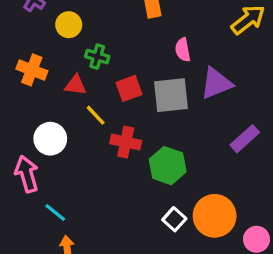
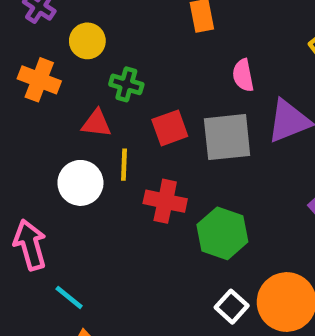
orange cross: (32, 70) -> (39, 80), moved
yellow line: (96, 115) -> (124, 165), turned 45
white circle: (50, 139) -> (80, 183), moved

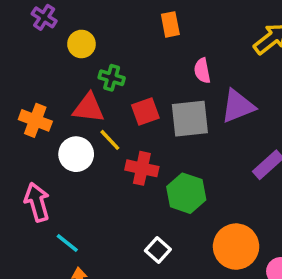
orange cross: (39, 80) -> (35, 120), moved
red triangle: (97, 123) -> (89, 108), size x1.4
yellow line: (124, 165) -> (110, 140), turned -45
white square: (232, 307) -> (158, 250), moved

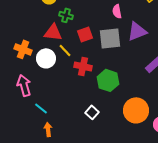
orange cross: (35, 120) -> (23, 49), moved

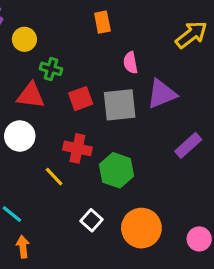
yellow line: (65, 50) -> (54, 177), moved
orange circle: (136, 110) -> (141, 228), moved

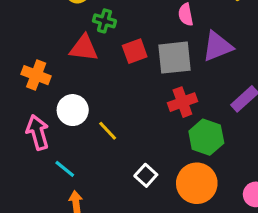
white circle: (20, 136) -> (73, 110), moved
red cross: (77, 148) -> (182, 102), moved, turned -32
green hexagon: (116, 170) -> (206, 137), moved

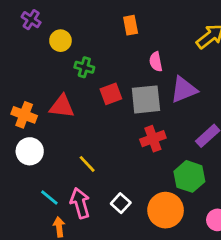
red triangle: (84, 48) -> (62, 106), moved
white circle: (73, 110) -> (30, 151), moved
pink arrow: (38, 132) -> (80, 203), moved
green hexagon: (206, 137) -> (189, 176), moved

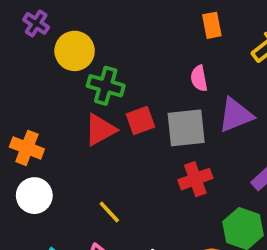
orange rectangle: (131, 25) -> (212, 25), moved
yellow circle: (60, 41) -> (75, 51), size x1.4
green cross: (84, 67) -> (106, 86), size x1.4
red triangle: (62, 106) -> (100, 130), moved, turned -36

